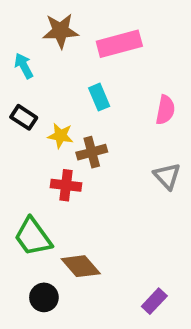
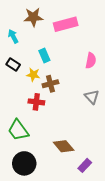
cyan rectangle: (99, 97) -> (44, 55), moved
brown diamond: (81, 266) -> (64, 146), moved
black circle: (44, 297) -> (24, 163), size x1.5

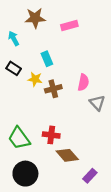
pink rectangle: (66, 24) -> (69, 25), size x0.7
pink semicircle: (91, 61) -> (83, 82), moved
red cross: (36, 102) -> (51, 135), moved

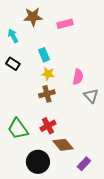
yellow star: (35, 79) -> (48, 74), moved
brown cross: (53, 89) -> (47, 94), moved
red cross: (51, 135) -> (48, 126), turned -35
black circle: (25, 174) -> (38, 162), moved

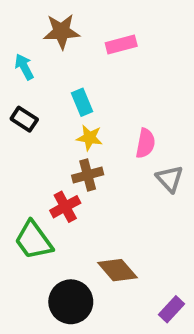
red cross: (48, 126) -> (65, 207), moved
purple rectangle: (84, 164) -> (172, 309), moved

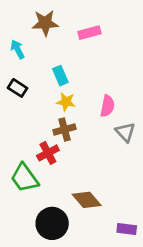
purple rectangle: (172, 309) -> (127, 229), turned 54

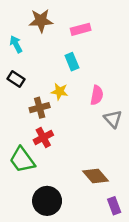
cyan rectangle: (60, 76) -> (72, 62), moved
brown cross: (65, 129) -> (40, 108), moved
brown diamond: (87, 200) -> (96, 176), moved
purple rectangle: (127, 229) -> (114, 206), turned 63

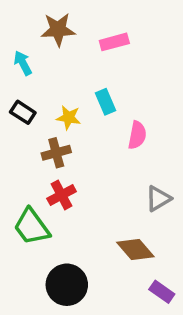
cyan rectangle: (72, 62) -> (106, 102), moved
yellow star: (59, 91) -> (69, 118), moved
gray triangle: (113, 119) -> (158, 198), moved, turned 42
purple rectangle: (114, 206) -> (162, 292), turned -35

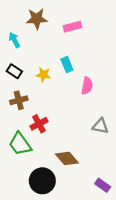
brown cross: (56, 153) -> (19, 100), moved
gray triangle: (158, 198) -> (100, 126), turned 42
brown diamond: (135, 250) -> (67, 158), moved

